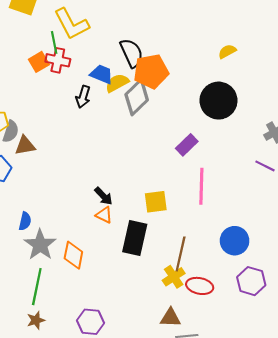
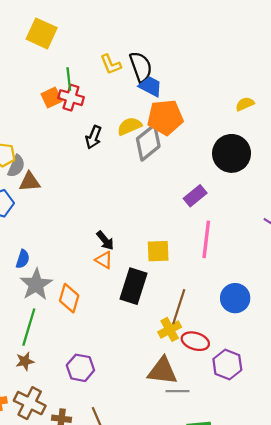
yellow L-shape: (71, 24) -> (111, 64), moved, size x0.6
black semicircle: (132, 53) -> (141, 67), moved
blue trapezoid: (102, 74) -> (150, 86), moved
purple hexagon: (251, 281) -> (227, 364), moved
brown triangle: (170, 318) -> (163, 371), size x1.4

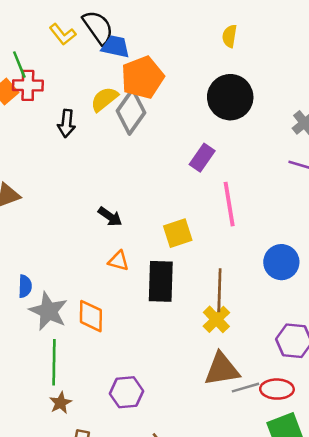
yellow semicircle: (245, 104) -> (230, 36), turned -42
black arrow: (105, 241) -> (110, 217), moved
red ellipse: (195, 341) -> (277, 389), moved

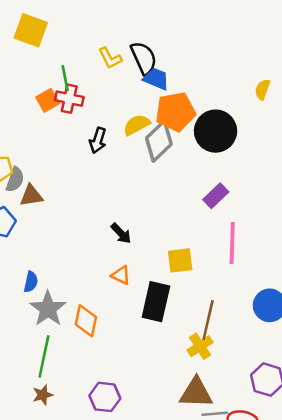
black circle: (230, 97) -> (216, 131), moved

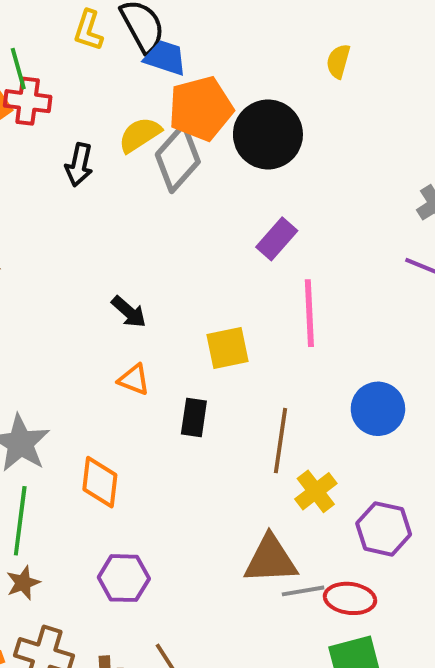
yellow L-shape: (110, 58) -> (88, 30), turned 50
black rectangle: (156, 302) -> (194, 417), size x0.6
orange diamond: (86, 321) -> (100, 482), moved
yellow cross: (200, 346) -> (316, 491), moved

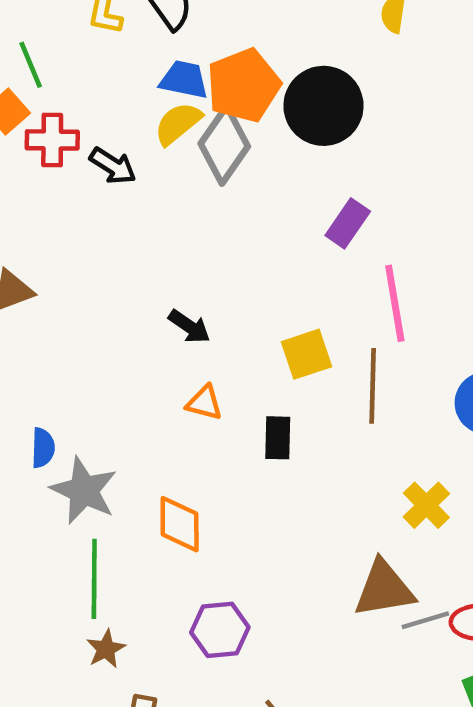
blue trapezoid: (165, 58) -> (184, 80), moved
red cross: (28, 101) -> (52, 140), moved
black arrow: (79, 165) -> (113, 166), turned -63
brown line: (280, 441) -> (373, 386), moved

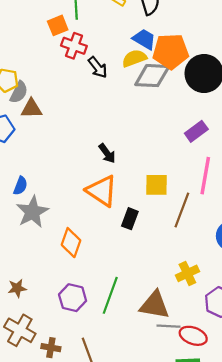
gray diamond: (224, 145) -> (152, 76), turned 39
orange triangle: (204, 403) -> (102, 191), size x1.8
green line: (94, 579) -> (110, 295), moved

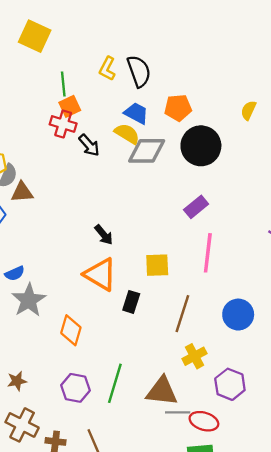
orange square: (58, 25) -> (70, 106), moved
orange pentagon: (171, 51) -> (178, 108), moved, size x0.7
yellow semicircle: (134, 58) -> (127, 134), turned 55
blue semicircle: (20, 186) -> (15, 273), turned 48
brown line: (182, 210) -> (182, 314), moved

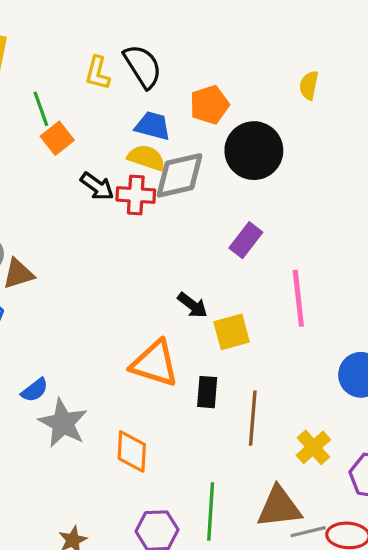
red cross: (63, 124) -> (136, 195), moved
purple rectangle: (196, 207) -> (246, 240), moved
black arrow: (104, 235) -> (192, 305), moved
brown line: (182, 314) -> (253, 418), moved

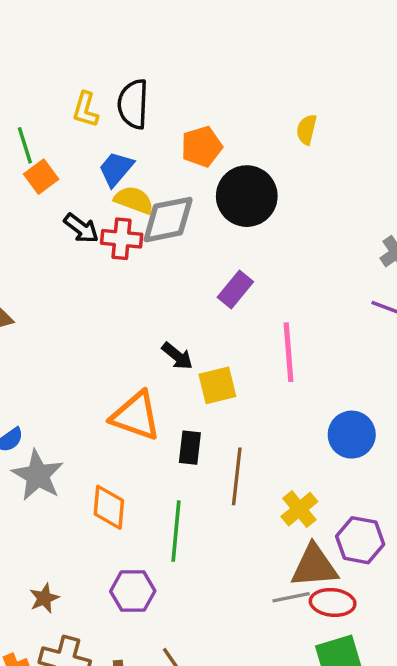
black semicircle: (143, 66) -> (133, 104), turned -147
blue trapezoid: (153, 126) -> (116, 169), moved, turned -66
brown triangle: (279, 507) -> (314, 566), moved
green line: (211, 511) -> (176, 531), moved

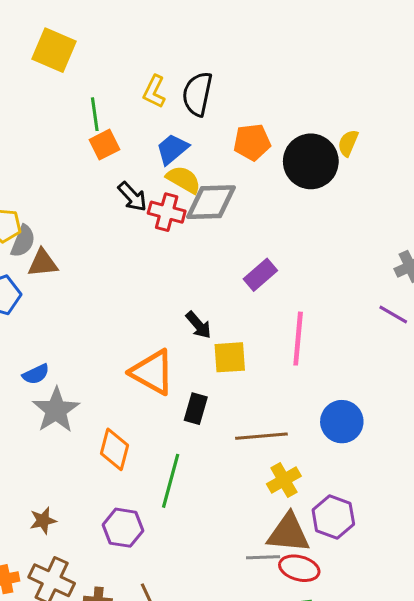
black circle: (247, 196) -> (311, 161), moved
brown line: (237, 476) -> (261, 436), moved, turned 69

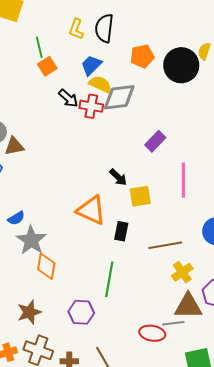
orange diamond: (114, 449) -> (46, 266), moved
brown star: (43, 521) -> (29, 312), size x1.4
red ellipse: (299, 568) -> (152, 333), moved

